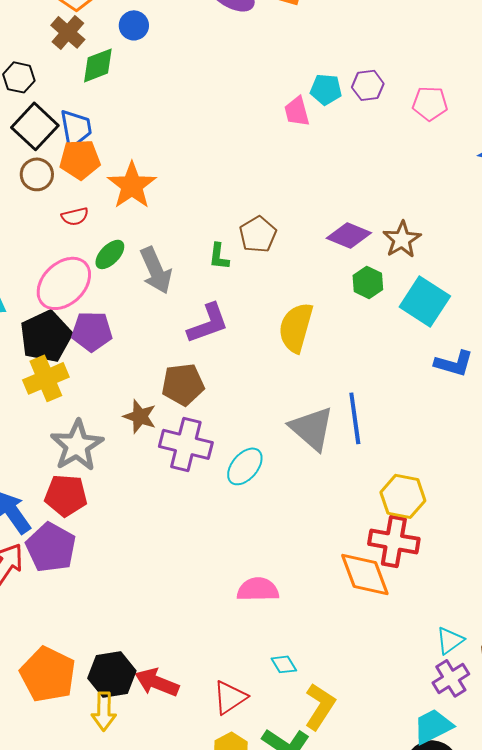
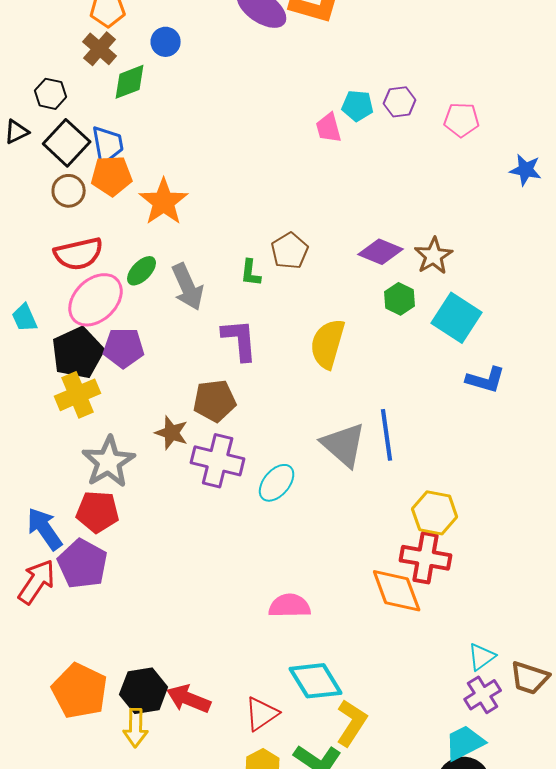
red semicircle: (75, 216) -> (79, 254), moved, size x1.8
purple L-shape: (208, 323) -> (240, 340), turned -75
cyan diamond: (284, 664) -> (316, 681), size x2.0

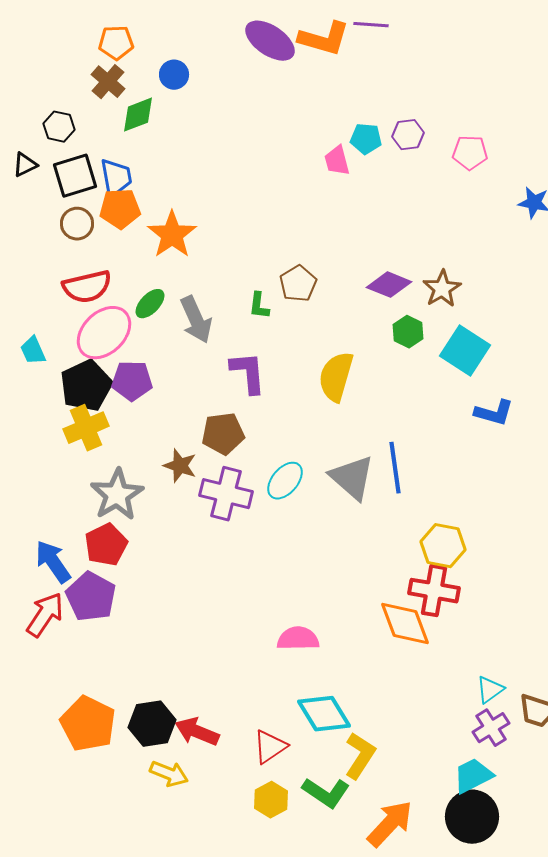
black square: (67, 143) -> (75, 176), turned 30
cyan ellipse: (277, 483) -> (285, 481), moved
red pentagon: (98, 512) -> (106, 545), turned -30
yellow arrow: (136, 728) -> (169, 774), moved, turned -69

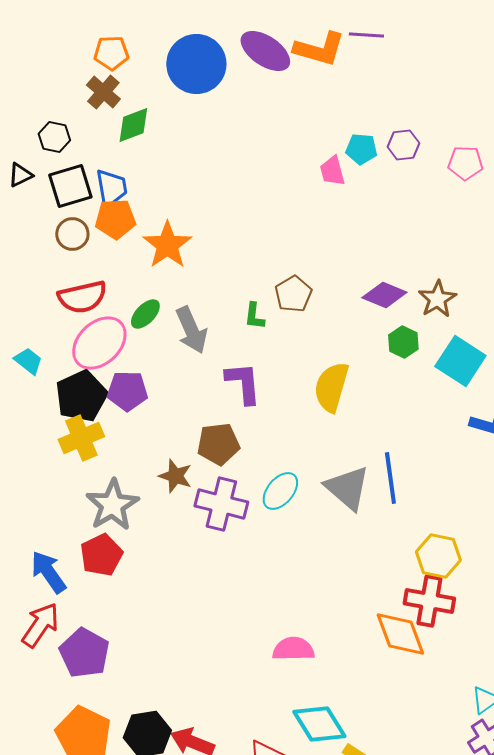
blue circle: (174, 75) -> (196, 64), moved, size x2.0
cyan trapezoid: (33, 351) -> (28, 361), turned 152
purple pentagon: (91, 597) -> (84, 653), moved

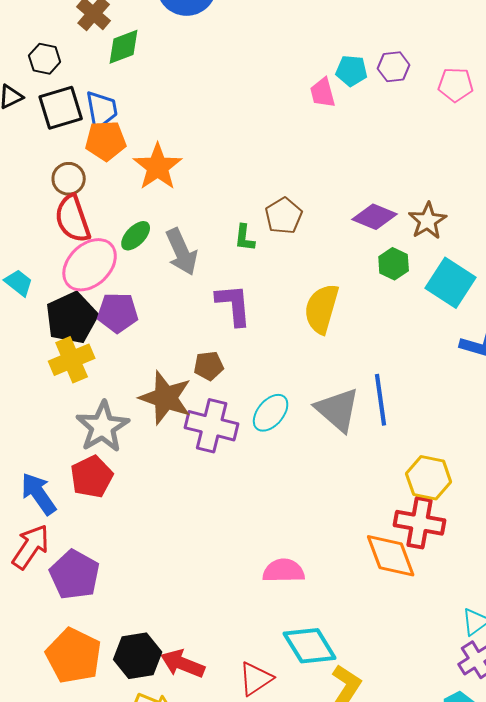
brown circle: (72, 234) -> (69, 179), moved
red semicircle: (82, 297) -> (73, 219), turned 84
brown pentagon: (218, 444) -> (209, 366), size x0.7
brown star: (175, 476) -> (166, 398), size x1.6

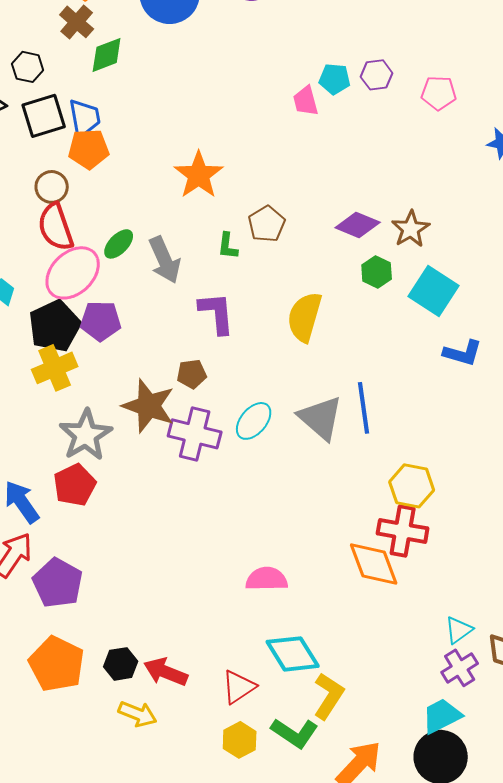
orange star: (158, 167) -> (199, 175), moved
black hexagon: (138, 656) -> (121, 664), size x0.7

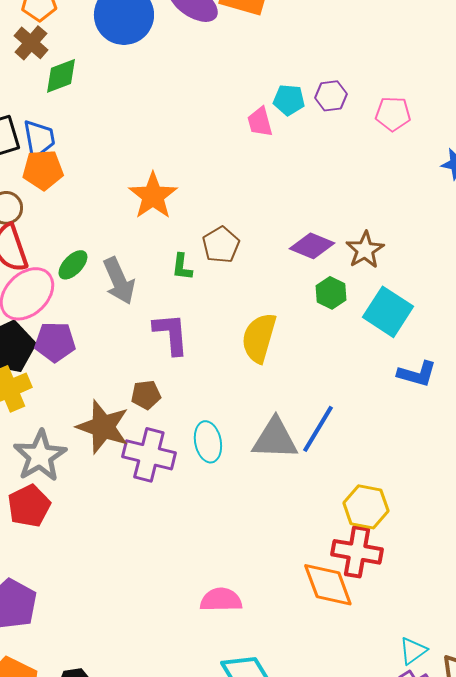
blue line: (364, 408) -> (318, 429), turned 39
gray triangle: (321, 418) -> (275, 439), turned -39
cyan ellipse: (254, 421) -> (208, 442), turned -51

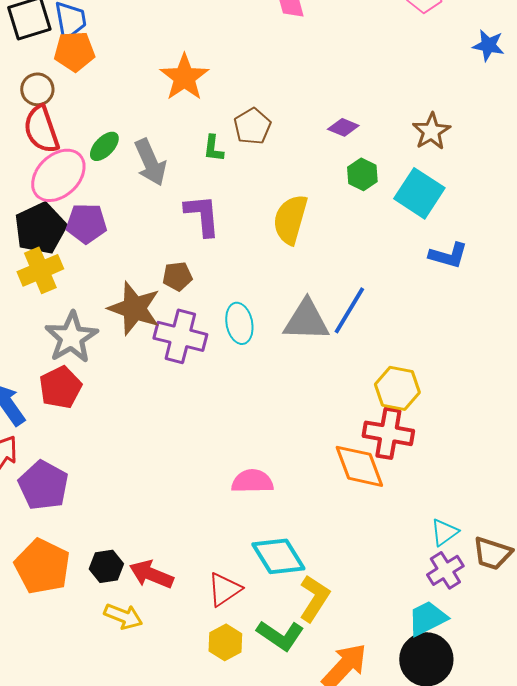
purple diamond: (312, 246) -> (343, 127), size x0.7
brown star: (365, 250) -> (431, 131), moved

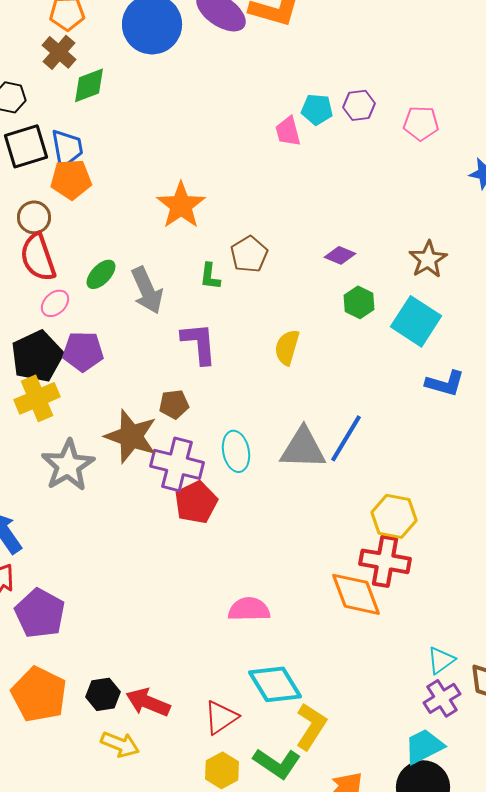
pink ellipse: (58, 175) -> (55, 303), size x0.5
yellow semicircle: (290, 219) -> (287, 347), size x0.7
red pentagon: (60, 387) -> (196, 502), moved

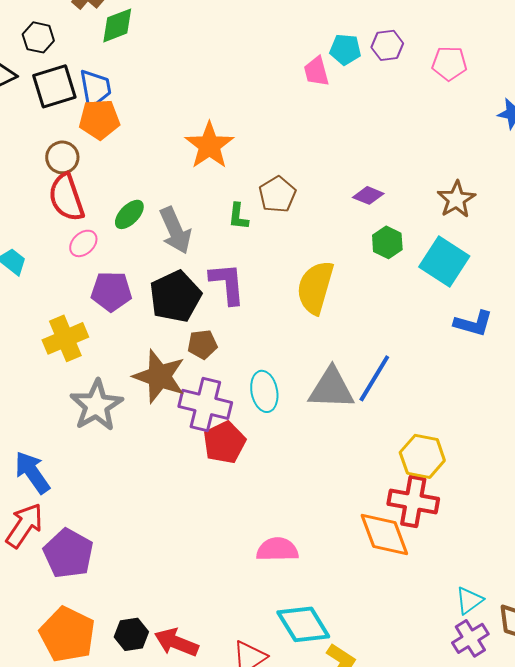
yellow semicircle: (287, 347) -> (315, 287), size x1.5
black pentagon: (37, 356) -> (175, 296), moved

